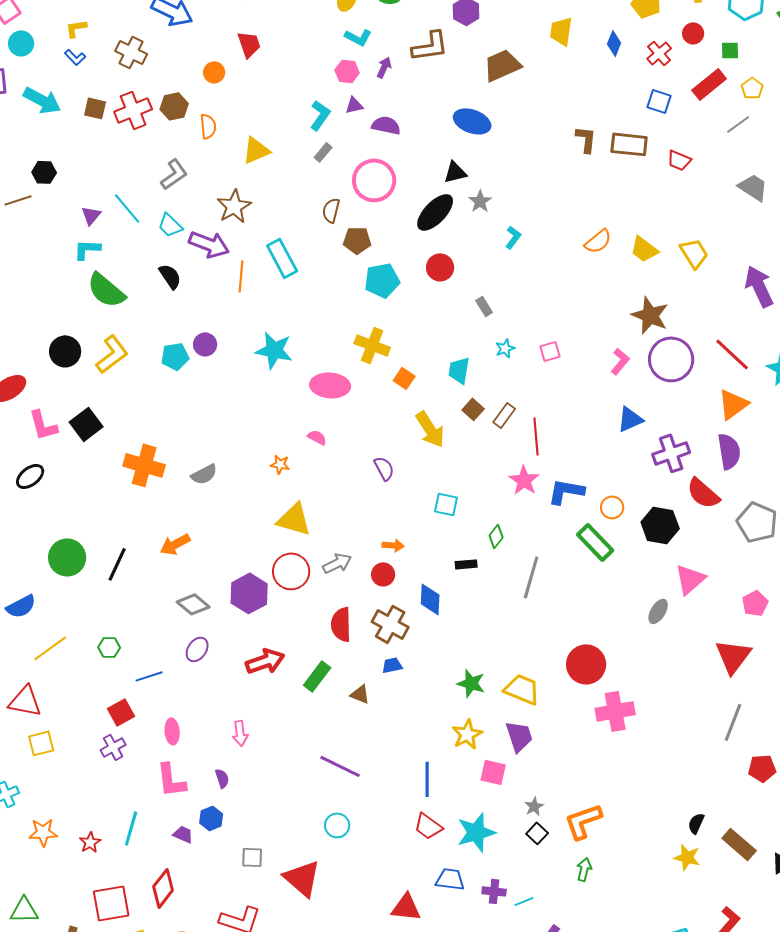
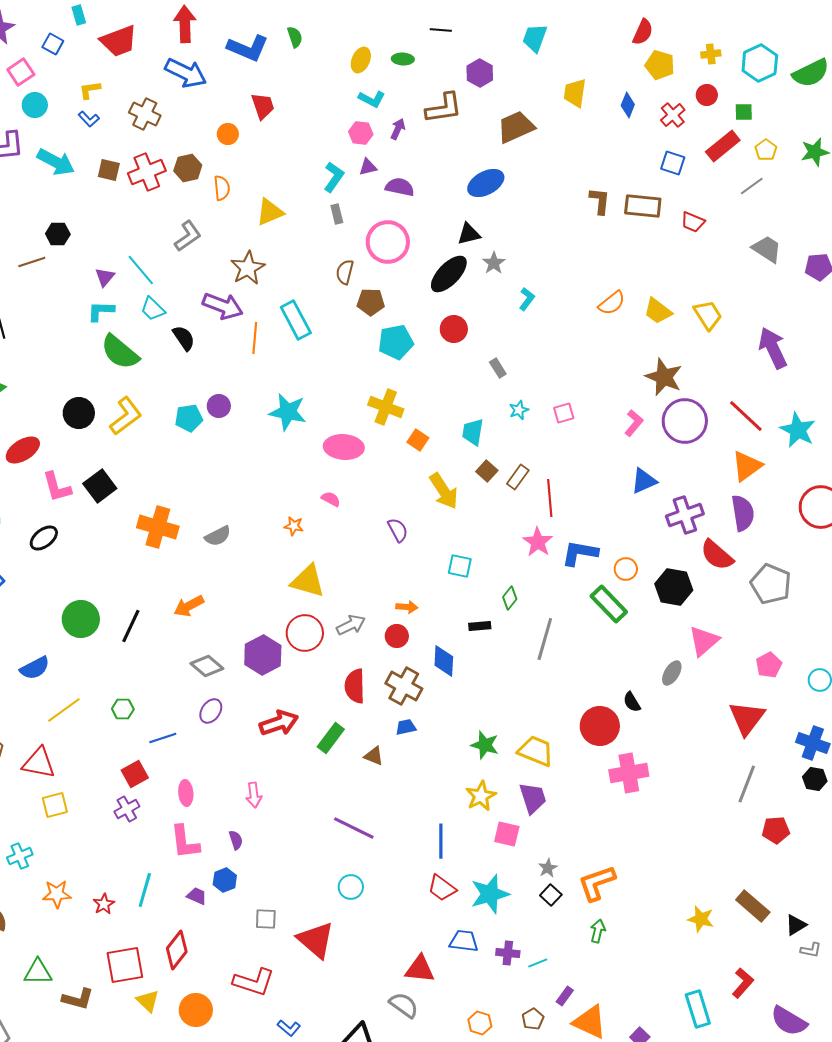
blue ellipse: (472, 121) -> (486, 183), turned -48
gray rectangle: (323, 152) -> (337, 214), turned -54
cyan trapezoid: (170, 225) -> (153, 309), moved
black semicircle: (696, 823) -> (632, 702), moved, turned -55

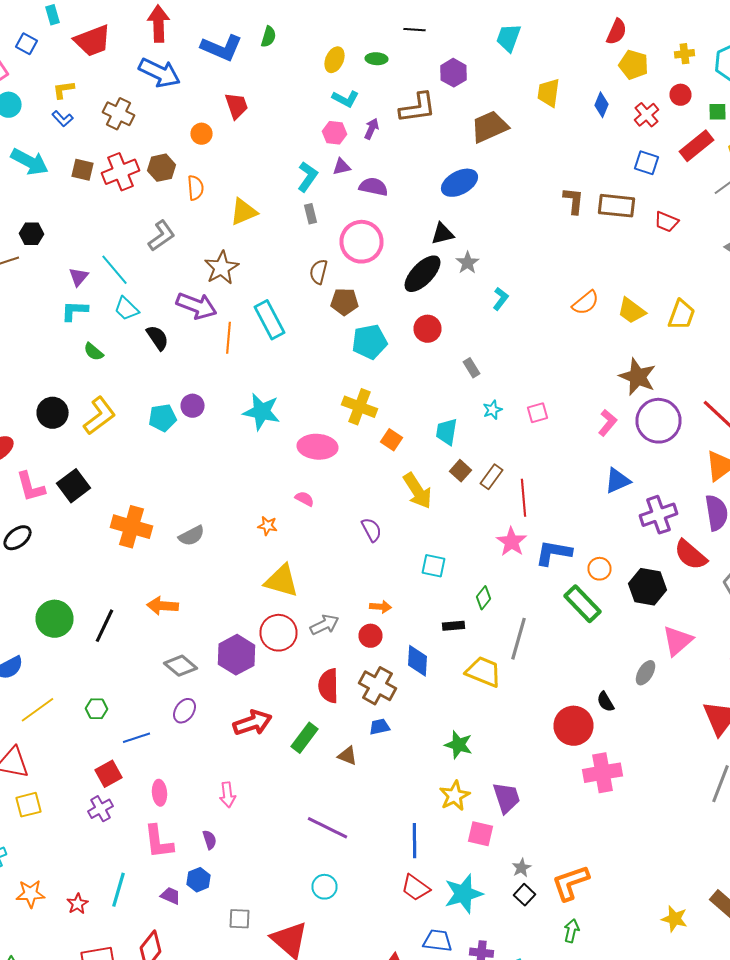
green semicircle: (295, 37) -> (268, 37), turned 35
yellow trapezoid: (708, 315) -> (682, 315), turned 52
green semicircle: (120, 352) -> (94, 352), size x0.5
orange arrow: (189, 606) -> (162, 606), turned 32
yellow trapezoid: (536, 751) -> (484, 672), moved

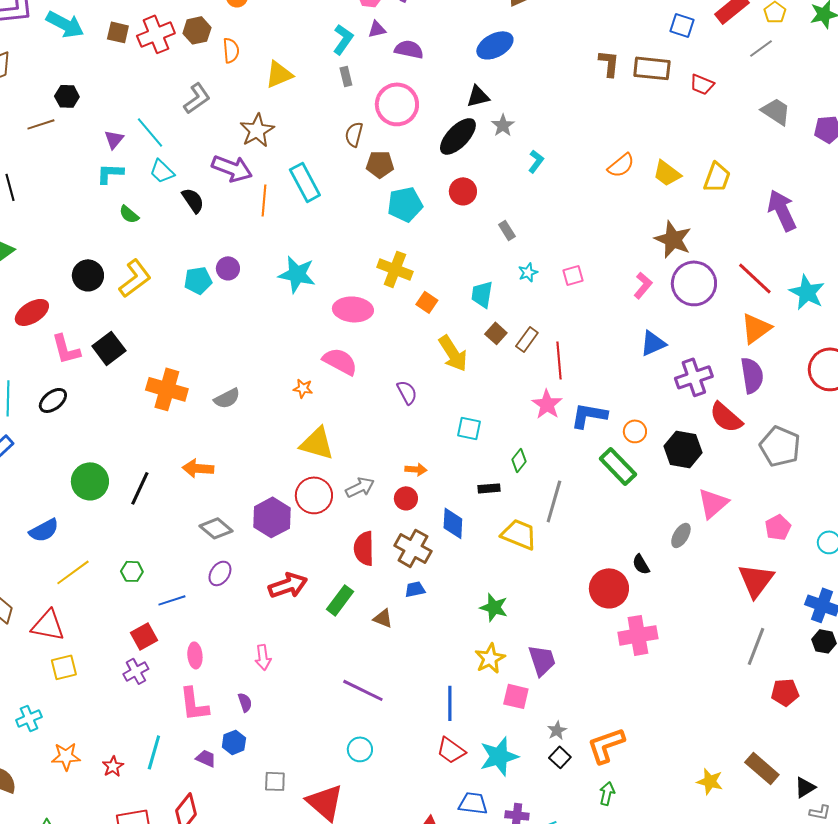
pink semicircle: (304, 499) -> (340, 361), size x1.8

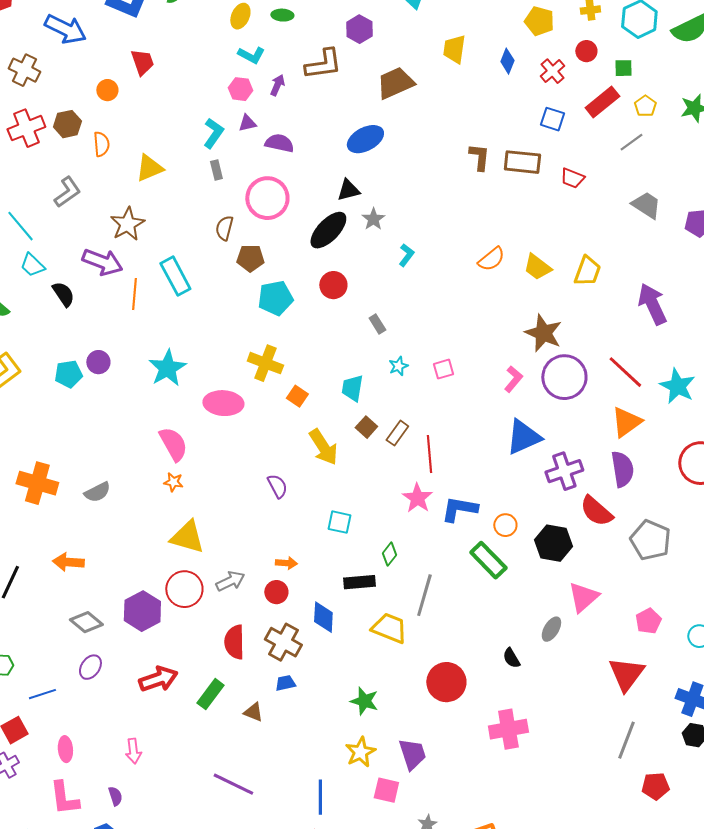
cyan star: (297, 274) -> (167, 368), turned 30
blue triangle: (653, 343) -> (523, 437), size x1.4
pink semicircle: (340, 361) -> (173, 444), moved, turned 33
black rectangle: (489, 488) -> (359, 582), size x1.4
red circle: (609, 588) -> (446, 682), moved

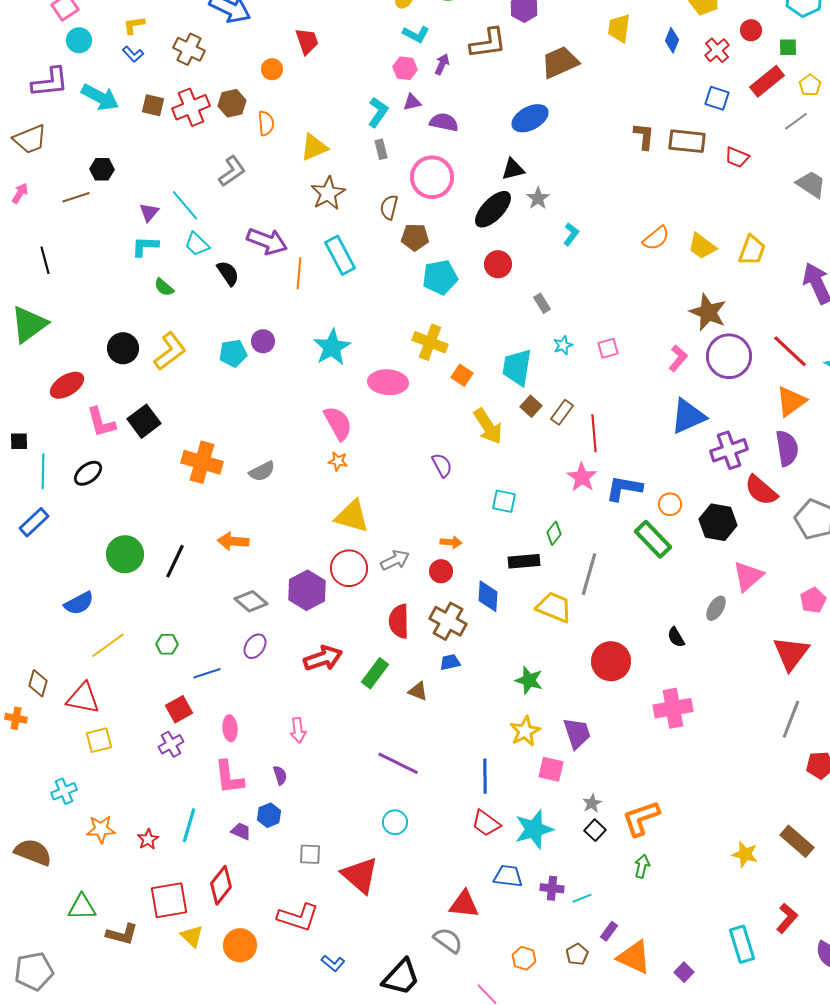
brown star: (127, 224) -> (328, 193), moved
cyan trapezoid: (352, 388) -> (517, 367), size x1.4

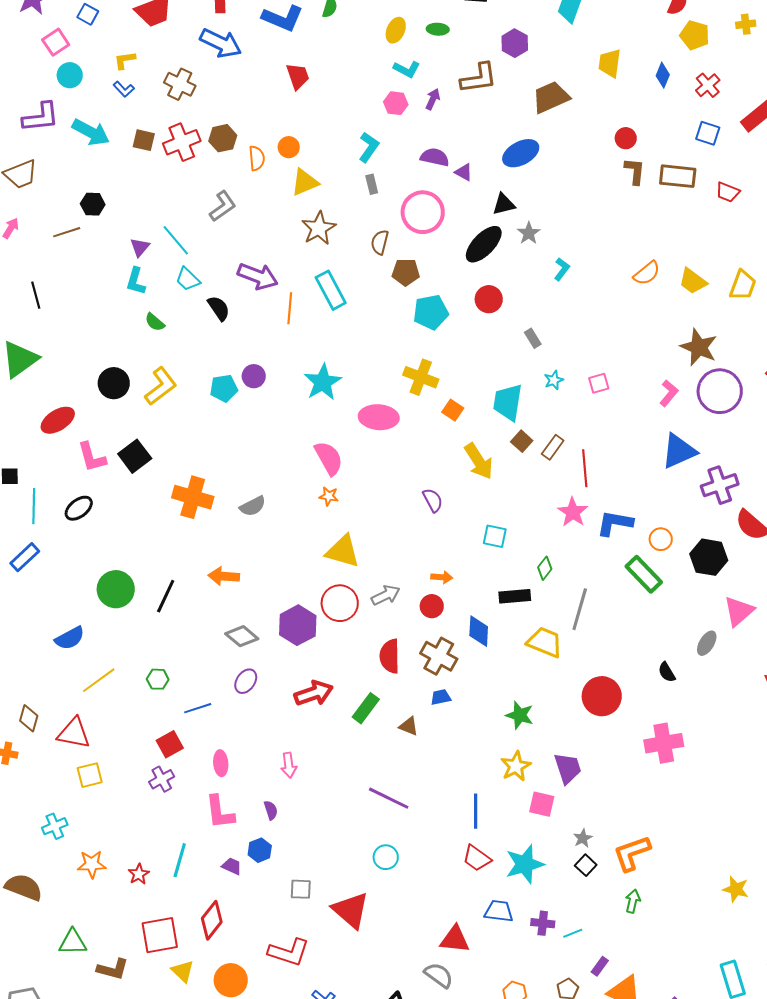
red circle: (751, 30) -> (626, 138), moved
orange circle: (272, 69) -> (289, 147), moved
purple triangle: (412, 102) -> (464, 172), moved, turned 42
cyan L-shape: (145, 246) -> (136, 281), turned -76

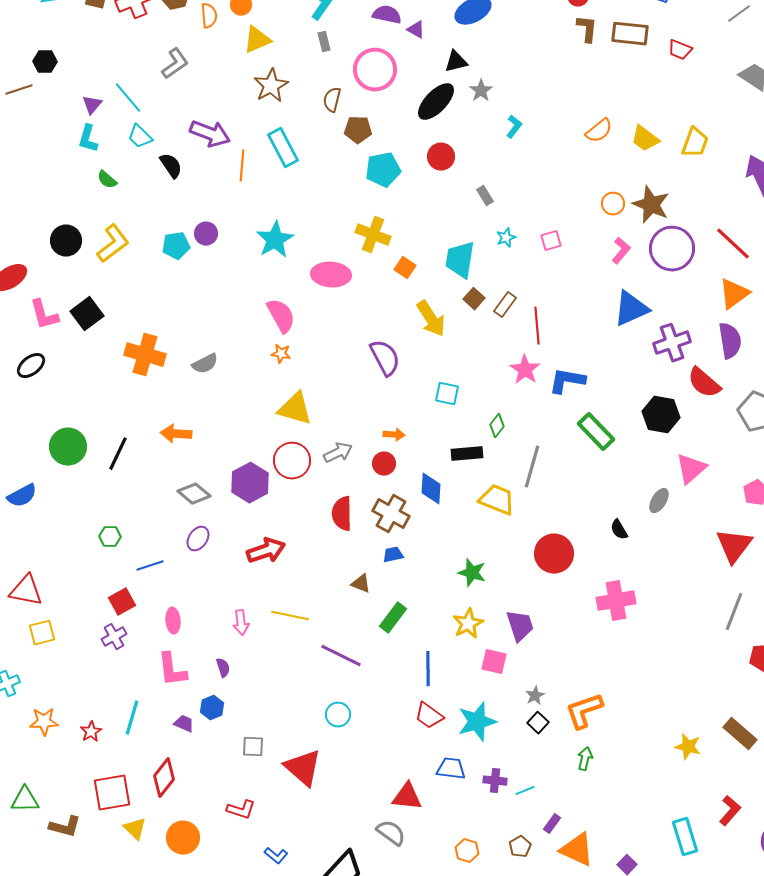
purple semicircle: (433, 500) -> (385, 358), size x1.5
orange circle: (661, 539) -> (613, 204), moved
yellow line: (99, 680) -> (290, 616), moved, turned 48
green rectangle: (366, 708) -> (393, 618), moved
red L-shape: (289, 952) -> (241, 810), size x0.7

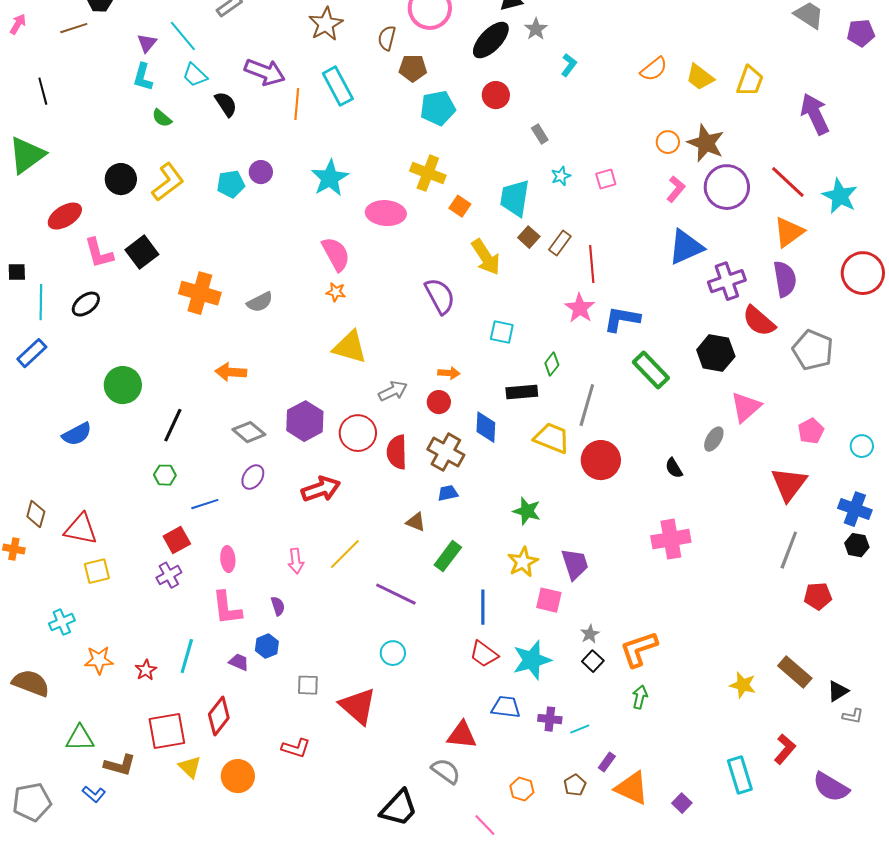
black line: (118, 454) -> (173, 425), moved
red circle: (292, 461) -> (358, 433), moved
red circle: (554, 554) -> (601, 460), moved
yellow line: (290, 616) -> (345, 554), turned -57
blue L-shape: (276, 856) -> (94, 794), moved

